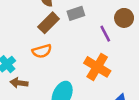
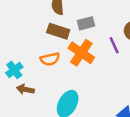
brown rectangle: (49, 23) -> (58, 31), turned 60
orange cross: (97, 67) -> (81, 53), moved

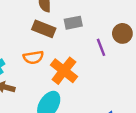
orange cross: (81, 53) -> (64, 71), moved

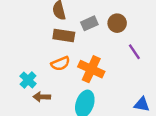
brown circle: (122, 33) -> (117, 23), moved
purple line: (101, 47) -> (134, 52), moved

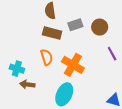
orange semicircle: (60, 64) -> (47, 57), turned -91
cyan cross: (28, 80) -> (17, 69), turned -32

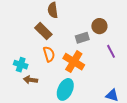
gray rectangle: (75, 25) -> (82, 38), moved
brown rectangle: (52, 33) -> (43, 31), moved, turned 30

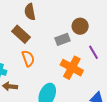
orange cross: (74, 62) -> (72, 68), moved

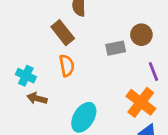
orange cross: (72, 68) -> (141, 102), moved

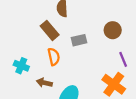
gray rectangle: (116, 48) -> (79, 40), moved
brown arrow: (37, 98) -> (44, 83), moved

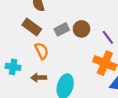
brown circle: (113, 30) -> (81, 29), moved

